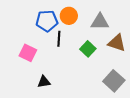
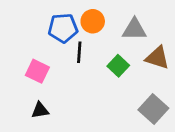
black triangle: (44, 82) -> (40, 110), moved

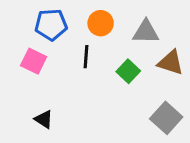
blue pentagon: (63, 28) -> (51, 25), moved
pink square: (37, 71) -> (34, 61), moved
black triangle: (40, 110) -> (44, 119), turned 42

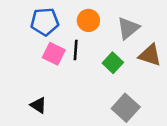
gray triangle: (146, 32) -> (128, 28), turned -40
pink square: (34, 61) -> (54, 54), moved
gray square: (166, 118) -> (126, 108), moved

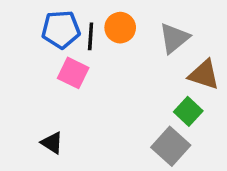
black line: (76, 50) -> (91, 36), moved
green square: (113, 63) -> (188, 111), moved

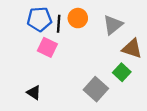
gray square: (171, 146) -> (96, 89), moved

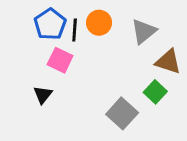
blue pentagon: (39, 19) -> (50, 24), turned -30
black triangle: (34, 93) -> (43, 95), moved, turned 35

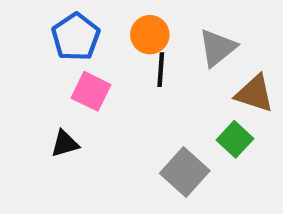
black line: (75, 30) -> (161, 70), moved
black triangle: (43, 95) -> (65, 144), turned 36

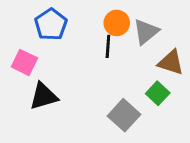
orange circle: (150, 35) -> (117, 23), moved
pink square: (91, 91) -> (24, 62), moved
black triangle: (65, 144) -> (44, 96), size x1.5

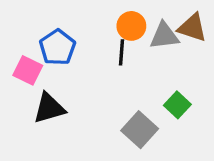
blue pentagon: (51, 24) -> (57, 47), moved
gray triangle: (146, 32) -> (164, 36), turned 32
brown triangle: (171, 62) -> (192, 28), moved

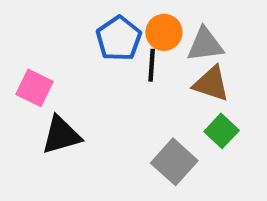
brown triangle: (192, 28) -> (211, 84), moved
blue pentagon: (57, 47) -> (119, 38), moved

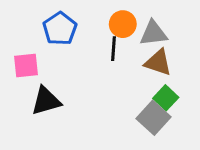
blue pentagon: (119, 38) -> (60, 29), moved
pink square: (34, 88) -> (26, 66), turned -32
gray square: (174, 162) -> (153, 118), moved

